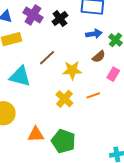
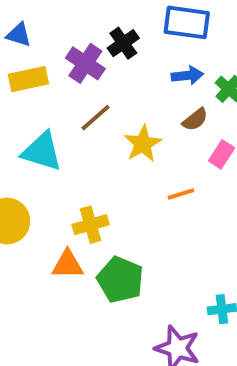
purple cross: (33, 15) -> (85, 63), moved
yellow star: (72, 70) -> (143, 144), turned -30
yellow cross: (64, 99) -> (91, 225), moved, turned 30

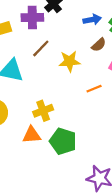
purple cross: (85, 63) -> (32, 17), turned -30
yellow star: (143, 144) -> (70, 61), turned 30

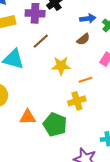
brown semicircle: (99, 45) -> (83, 39), moved
yellow star: (70, 61) -> (61, 66), moved
yellow cross: (43, 111) -> (77, 101), moved

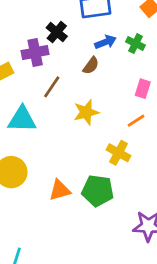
brown semicircle: (83, 39) -> (91, 66), moved
orange line: (86, 80) -> (136, 121), moved
yellow cross: (77, 101) -> (119, 153), turned -30

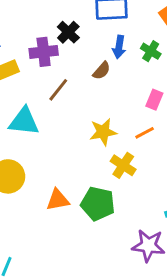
blue arrow: (105, 42) -> (119, 47), turned 115
yellow star: (86, 112) -> (103, 132), moved

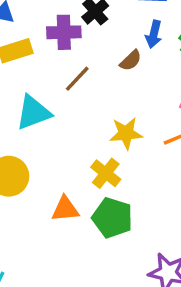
cyan triangle: (24, 121) -> (33, 113), turned -32
yellow cross: (123, 165) -> (106, 173), moved

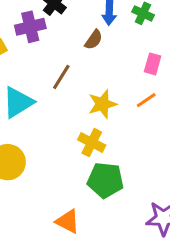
brown line: (77, 79) -> (61, 77), moved
orange triangle: (65, 209) -> (68, 221), moved, turned 44

